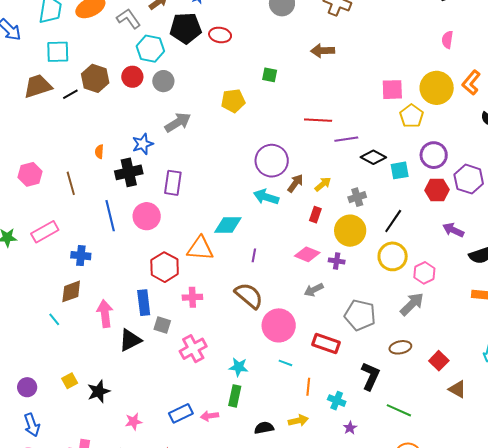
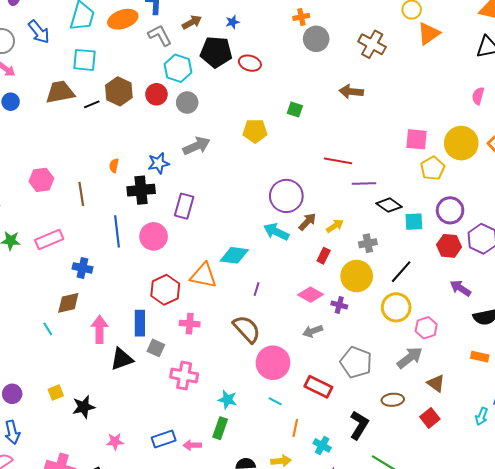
pink cross: (193, 349) -> (184, 376), turned 32
brown triangle: (457, 389) -> (436, 383), moved

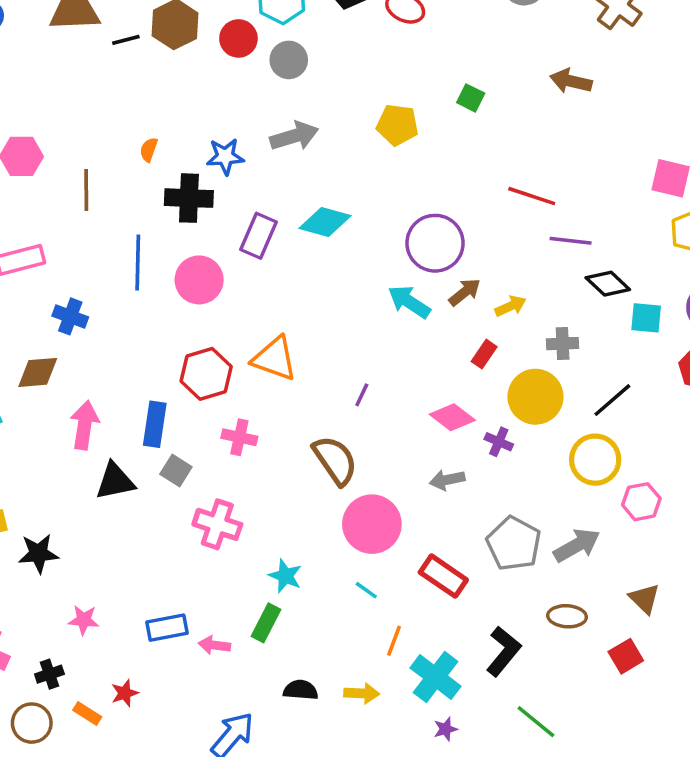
cyan diamond: (234, 255) -> (325, 222), moved
gray arrow: (410, 358) -> (577, 545), moved
cyan cross: (322, 445) -> (436, 677), size x1.6

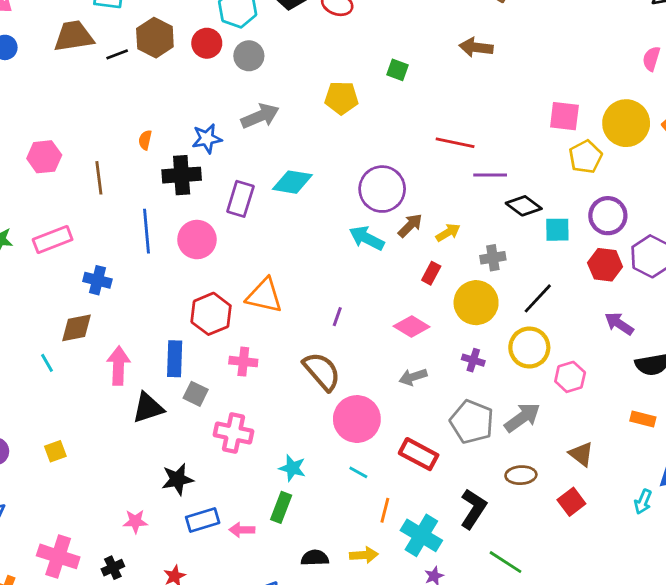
purple cross: (499, 442) -> (473, 360), moved
black star: (38, 553) -> (177, 479), moved

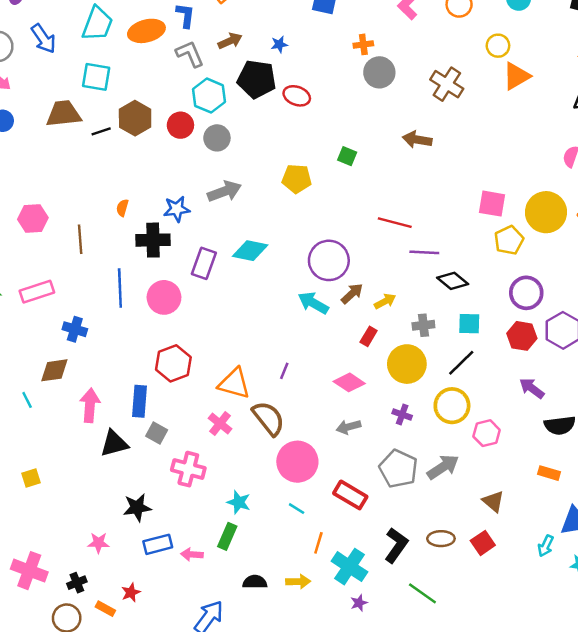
cyan square: (557, 230) -> (469, 324), moved
orange triangle: (264, 296) -> (234, 383), moved
pink cross: (243, 362) -> (220, 424), moved, turned 30
brown ellipse: (521, 475) -> (441, 539), moved

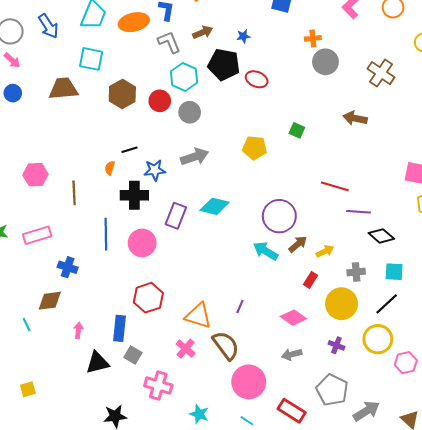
black line: (101, 131) -> (130, 150), moved
pink arrow: (90, 405) -> (78, 330), size x0.6
gray arrow: (443, 467) -> (366, 411), moved

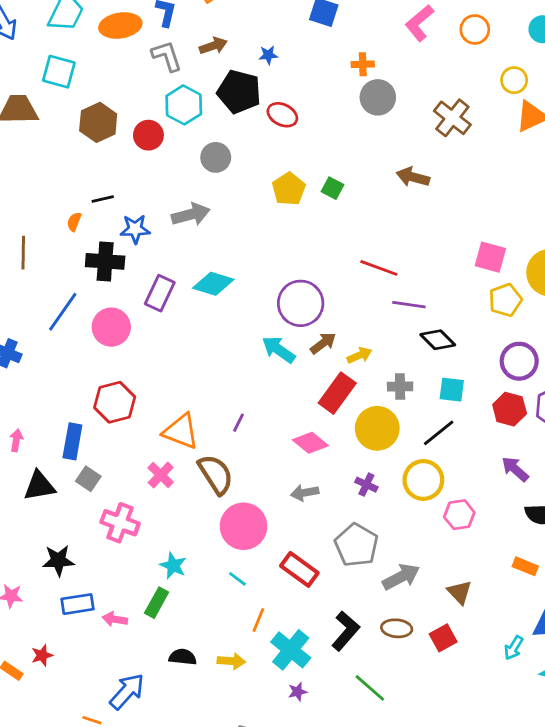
gray circle: (190, 112) -> (216, 157), moved
yellow pentagon: (255, 148) -> (289, 189), moved, turned 30
blue line: (106, 234) -> (63, 312), turned 32
red rectangle: (310, 280) -> (337, 393), size x1.8

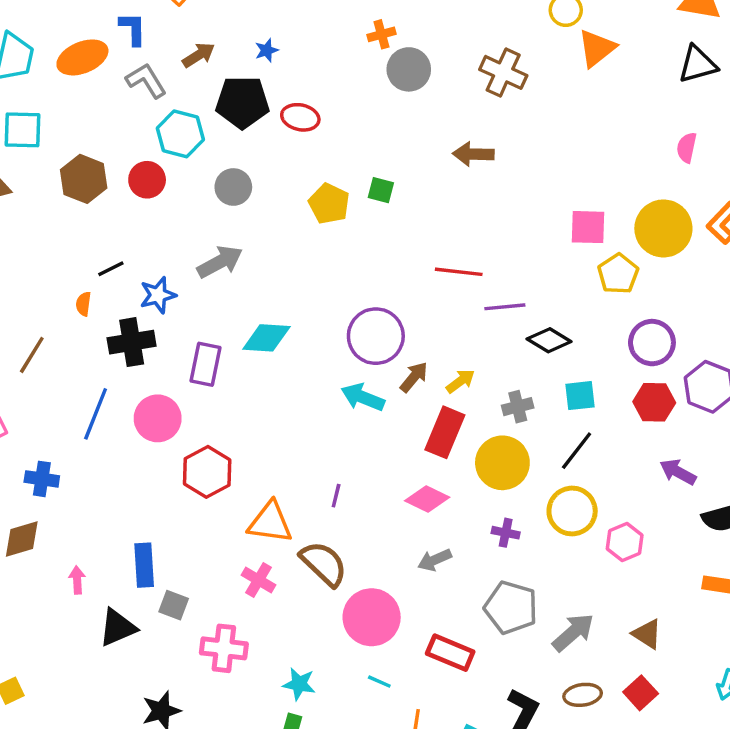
brown line: (23, 253) -> (32, 355), turned 44
red hexagon: (115, 402) -> (207, 472), moved

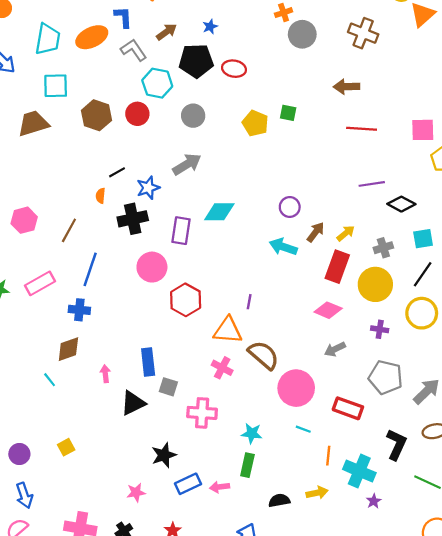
red line: (459, 272) -> (362, 129), moved
purple circle: (376, 336) -> (290, 207), size x0.6
blue line: (96, 414) -> (90, 269), moved
purple line: (336, 496) -> (249, 302), moved

